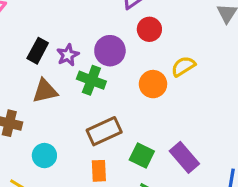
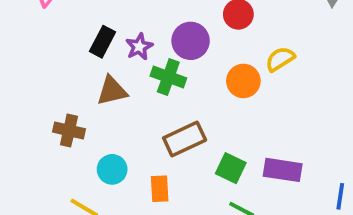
purple rectangle: (184, 157) -> (283, 170), turned -40
orange rectangle: (99, 171) -> (160, 189), moved

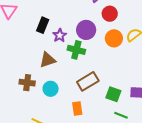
black rectangle: (102, 42) -> (43, 25), moved
orange circle: (243, 81) -> (114, 38), moved
cyan circle: (112, 169) -> (51, 89), moved

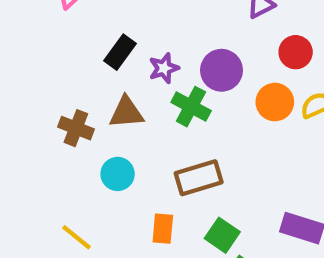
red circle: (110, 14) -> (296, 52), moved
black rectangle: (43, 25) -> (120, 52), moved
brown cross: (27, 83) -> (76, 128), moved
green square: (113, 94) -> (222, 235), moved

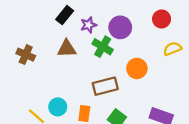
orange circle: (275, 102) -> (137, 68), moved
brown cross: (76, 128) -> (26, 55), moved
cyan circle: (118, 174) -> (58, 107), moved

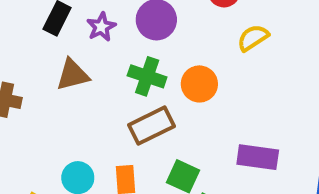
green cross: (103, 47) -> (147, 76), moved

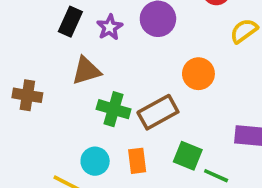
green cross: (147, 76) -> (114, 109), moved

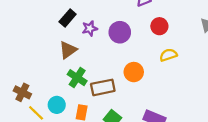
brown triangle: (86, 71) -> (68, 50), turned -36
brown cross: (27, 95) -> (22, 92), moved

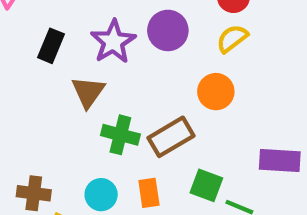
black rectangle: (68, 18) -> (51, 46), moved
purple star: (90, 28) -> (113, 42), size x1.5
yellow semicircle: (168, 55) -> (232, 39), moved

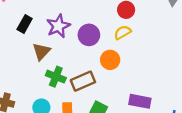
purple circle: (168, 30) -> (89, 35), moved

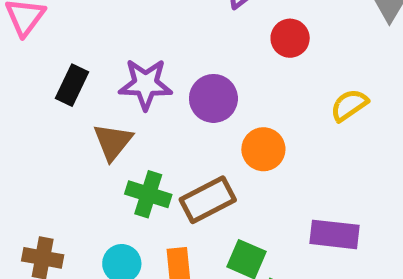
purple star: (58, 26) -> (146, 84), turned 30
yellow semicircle: (122, 32) -> (349, 105), moved

